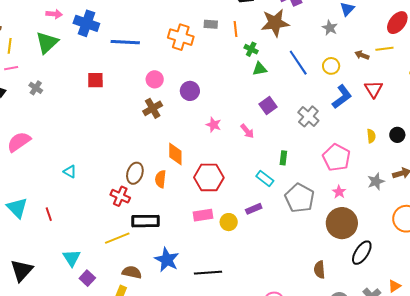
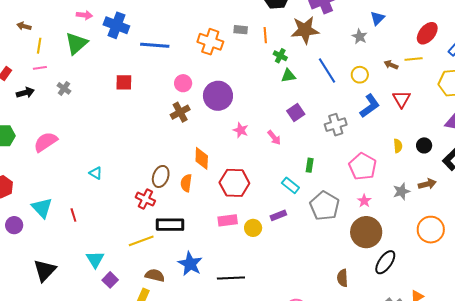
purple circle: (190, 91) -> (218, 96), size x1.5
gray cross: (308, 116) -> (336, 125), turned 30

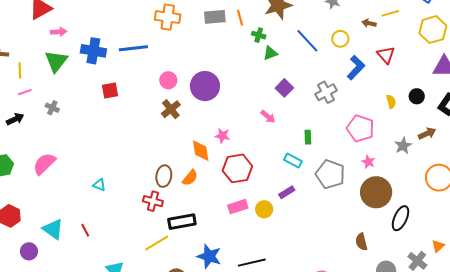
blue cross: (116, 25) -> (93, 51), moved
gray rectangle: (241, 30) -> (215, 17), size x1.5
orange cross: (210, 42) -> (168, 17), moved
pink star: (241, 130) -> (222, 136), moved
orange semicircle: (186, 183) -> (190, 178), turned -138

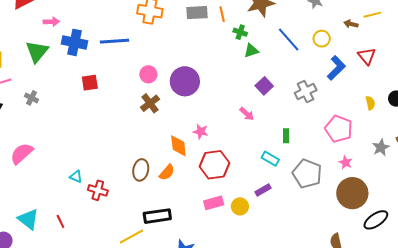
pink arrow: (59, 32) -> (51, 22), moved
red cross: (153, 201) -> (98, 190), moved
black ellipse: (400, 218) -> (376, 220), turned 30

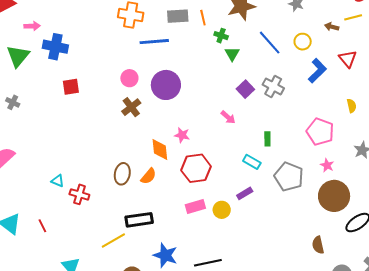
blue line: (114, 41) -> (154, 42), moved
green triangle: (251, 51) -> (232, 54), turned -42
gray cross: (306, 92) -> (273, 86), moved, turned -35

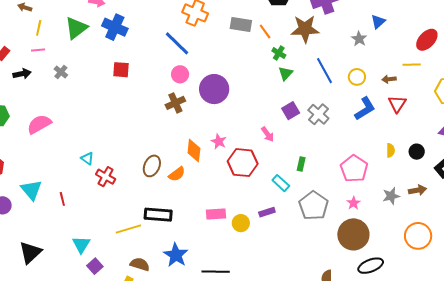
orange line: (203, 18) -> (265, 31), turned -35
brown arrow: (332, 27) -> (389, 79), moved, turned -32
blue line: (154, 42) -> (177, 43), moved, turned 36
red hexagon: (196, 168) -> (243, 163), moved

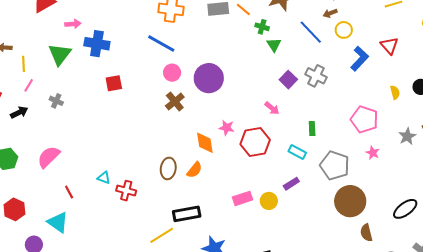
pink line: (38, 50) -> (29, 85), turned -40
brown arrow: (389, 79) -> (330, 13), moved
red line: (62, 199) -> (69, 192), moved
brown circle: (353, 234) -> (350, 201), moved

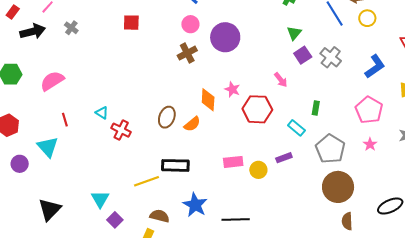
green triangle: (274, 45) -> (294, 33), moved
blue L-shape: (360, 59) -> (375, 66), moved
black arrow: (19, 112) -> (33, 31), size x1.4

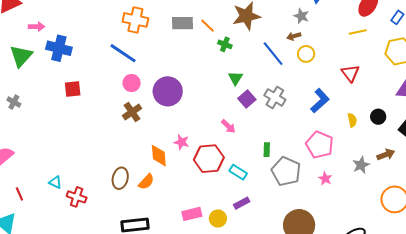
cyan rectangle: (296, 128) -> (238, 172), moved
gray pentagon: (330, 149) -> (286, 171), moved

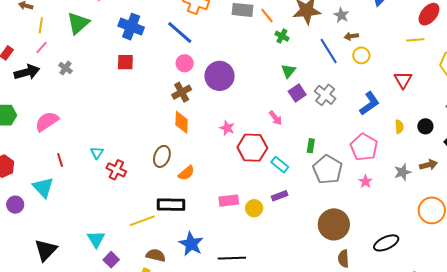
gray star: (301, 16) -> (341, 15), moved
blue cross: (59, 48) -> (131, 27), moved
orange diamond: (159, 156) -> (182, 122), moved
cyan triangle: (55, 182) -> (97, 153), turned 32
orange semicircle: (146, 182) -> (186, 173), moved

